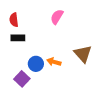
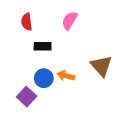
red semicircle: (14, 20) -> (27, 22), moved
black rectangle: (18, 38) -> (43, 46), moved

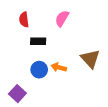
purple square: (27, 97) -> (17, 94), moved

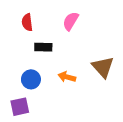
blue circle: (39, 70) -> (31, 79), moved
purple square: (17, 94) -> (20, 107), turned 35

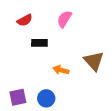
red semicircle: (27, 22) -> (25, 20), turned -112
blue circle: (31, 79) -> (46, 98), moved

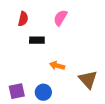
red semicircle: (25, 20) -> (23, 19), turned -48
brown triangle: (94, 61) -> (88, 79), moved

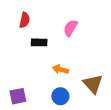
pink semicircle: (60, 18) -> (70, 28), moved
blue circle: (43, 92) -> (60, 96), moved

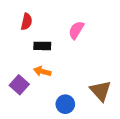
orange arrow: (60, 69) -> (42, 71), moved
purple square: (18, 96) -> (19, 85), moved, turned -36

